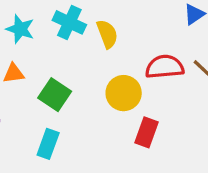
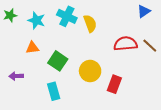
yellow circle: (124, 93) -> (90, 71), moved
cyan rectangle: (48, 144) -> (54, 91), turned -36

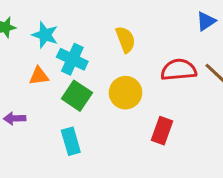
cyan cross: (67, 16) -> (72, 59), moved
yellow circle: (90, 71) -> (126, 93), moved

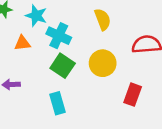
orange triangle: (39, 76) -> (22, 43), moved

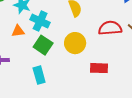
orange triangle: (22, 43) -> (18, 31), moved
red rectangle: (133, 95) -> (99, 68), turned 72

